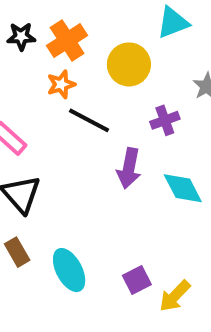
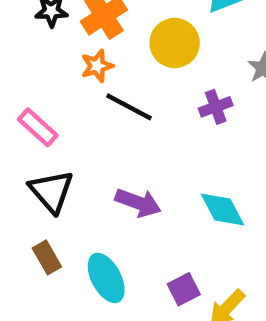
purple arrow: (129, 168) -> (138, 203), moved, turned -81
cyan diamond: (183, 188) -> (223, 210), moved

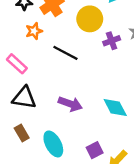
orange star: (97, 66) -> (34, 31), moved
purple cross: (216, 107) -> (112, 41), moved
black triangle: (51, 191) -> (24, 98), turned -40

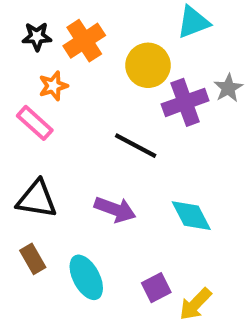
purple cross: (112, 41) -> (185, 102), size x1.5
black line: (65, 53) -> (136, 146), moved
pink rectangle: (17, 64) -> (35, 123), moved

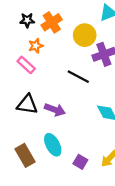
purple arrow: (115, 209) -> (55, 110), moved
brown rectangle: (33, 259) -> (25, 155), moved, size x1.5
purple square: (156, 288) -> (80, 162), moved, turned -32

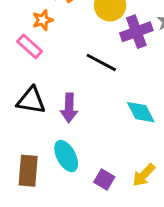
purple arrow: (55, 110) -> (69, 108), turned 72
brown rectangle: (25, 155) -> (28, 171), turned 35

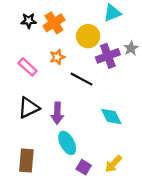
orange star: (43, 20) -> (57, 57), moved
black triangle: (31, 100) -> (29, 108), turned -35
cyan ellipse: (66, 156) -> (67, 143), moved

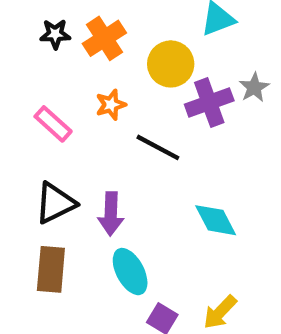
brown rectangle: (26, 161) -> (51, 269), moved

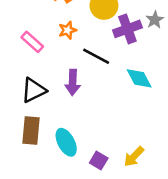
purple arrow: (111, 214) -> (73, 82), moved
cyan diamond: (216, 220) -> (139, 78), moved
cyan ellipse: (130, 272) -> (66, 142), moved

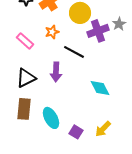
cyan diamond: (139, 78) -> (100, 88), moved

